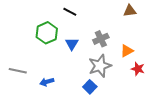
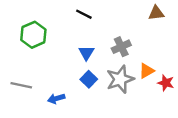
green hexagon: (47, 33) -> (33, 35), moved
orange triangle: (127, 51) -> (147, 71), moved
blue square: (90, 87) -> (89, 79), moved

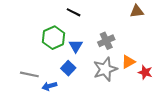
green hexagon: (33, 35) -> (54, 38), moved
blue square: (89, 79) -> (68, 68), moved
gray line: (21, 85) -> (29, 74), moved

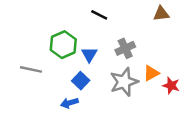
black line: (74, 12) -> (99, 15), moved
gray line: (29, 74) -> (31, 69), moved
blue arrow: (49, 86) -> (69, 103), moved

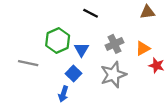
orange triangle: (151, 73) -> (143, 48), moved
red star: (171, 86) -> (157, 66), moved
blue arrow: (69, 103) -> (63, 94), turned -56

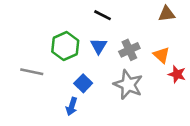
orange triangle: (143, 48) -> (162, 55), turned -49
blue triangle: (81, 50) -> (99, 46), moved
gray star: (113, 75) -> (128, 85), turned -30

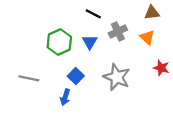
gray cross: (129, 50) -> (118, 31), moved
orange triangle: (162, 55) -> (147, 37), moved
gray line: (32, 72) -> (29, 78), moved

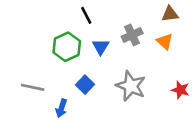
black line: (93, 14) -> (86, 15), moved, turned 35
red star: (161, 68) -> (180, 90), moved
blue arrow: (65, 97) -> (61, 108), moved

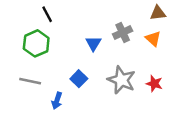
black line: (86, 15) -> (47, 14), moved
green hexagon: (67, 47) -> (36, 43), moved
red star: (180, 90) -> (154, 84), moved

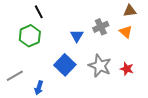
blue square: (79, 79) -> (65, 65), size x1.5
gray line: (30, 81) -> (15, 76), moved, turned -42
blue arrow: (57, 101) -> (39, 88), moved

